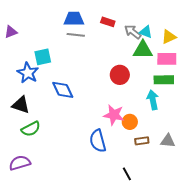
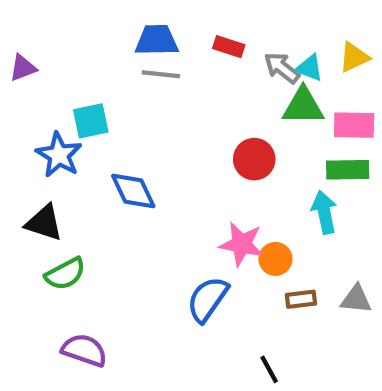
yellow triangle: (169, 37) -> (354, 57), moved
blue semicircle: (98, 141) -> (208, 299), turned 50
purple semicircle: (20, 163) -> (84, 350), moved, turned 35

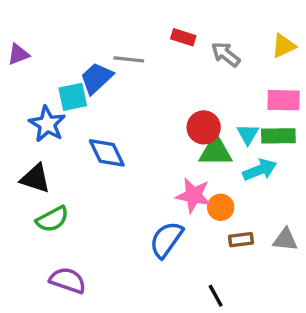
blue trapezoid: (157, 40) -> (97, 78), moved, turned -42
cyan triangle: (309, 68) -> (248, 134), moved, turned 40
green triangle: (303, 106) -> (216, 151), moved
cyan arrow: (324, 212) -> (260, 170), turned 80

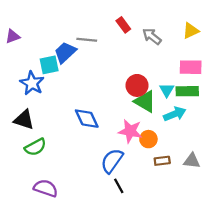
red rectangle: (183, 37) -> (123, 25), turned 35
green triangle: (216, 151) -> (145, 101), turned 30
blue diamond: (107, 153) -> (87, 119), moved
black line: (216, 296) -> (119, 186), moved

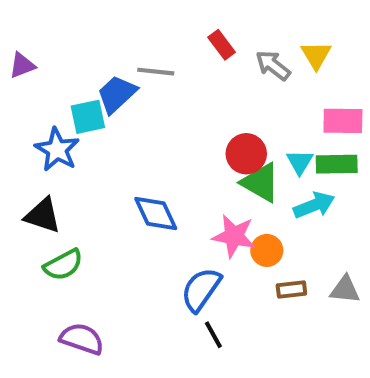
yellow triangle: (191, 31) -> (316, 55), moved, turned -36

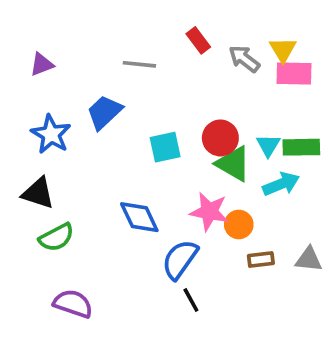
purple triangle: (22, 65) -> (42, 64), moved
blue trapezoid: (117, 94) -> (104, 112), moved
cyan square: (88, 117) -> (165, 147), moved
pink rectangle: (343, 121) -> (294, 74), moved
blue diamond: (156, 213) -> (139, 217), moved

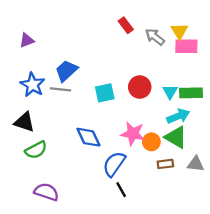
gray line: (139, 64) -> (60, 89), moved
green triangle: (233, 164) -> (176, 137), moved

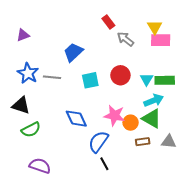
gray arrow: (155, 37) -> (125, 39), moved
blue trapezoid: (66, 71) -> (73, 52), moved

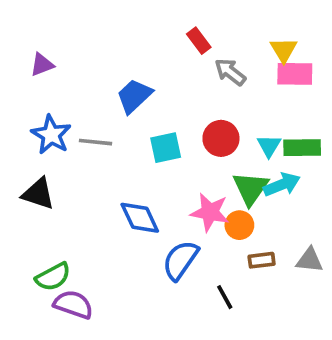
green triangle: (152, 119) -> (250, 188), moved, turned 35
green semicircle: (31, 130) -> (53, 277), moved
black line: (104, 164) -> (225, 297), moved

